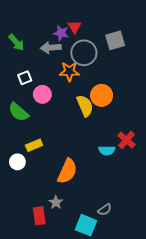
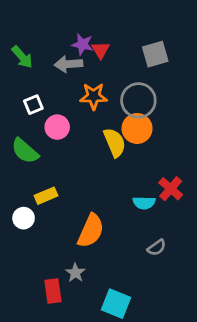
red triangle: (75, 27) -> (101, 50), moved
gray circle: (84, 53) -> (138, 100), moved
gray semicircle: (105, 210) -> (157, 248), moved

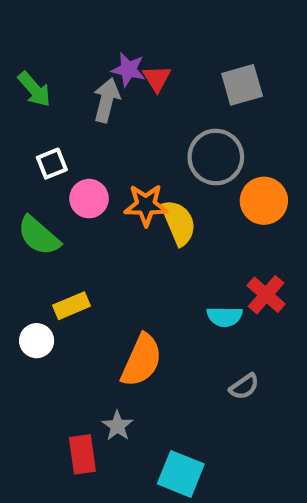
gray arrow: (68, 64) -> (107, 100), turned 108
orange star: (94, 96) -> (146, 205), moved
orange circle: (137, 128) -> (264, 201), moved

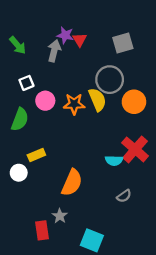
yellow semicircle: (179, 223) -> (97, 100), moved
green semicircle: (39, 236) -> (20, 119), turned -110
red cross: (266, 295) -> (135, 149), size x1.4

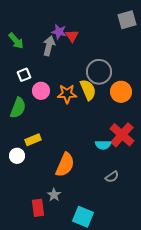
gray square: (123, 43) -> (127, 20), moved

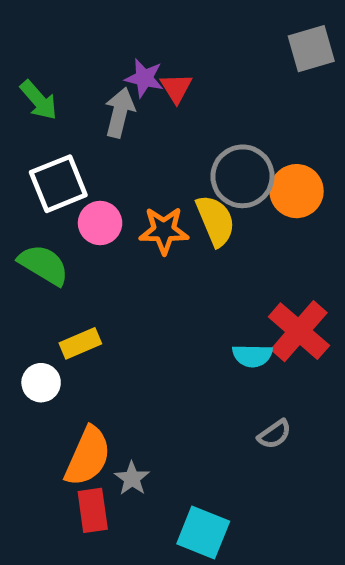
white square: (24, 75) -> (58, 184), size x1.6
orange circle: (121, 92) -> (297, 191), moved
green semicircle: (18, 108) -> (44, 265), turned -80
orange semicircle: (65, 165) -> (88, 456), moved

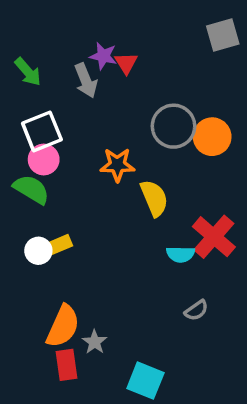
gray arrow: (120, 112) -> (86, 81), turned 144
yellow semicircle: (215, 221) -> (154, 198), moved
pink circle: (100, 223) -> (44, 159), moved
white circle: (41, 383) -> (38, 251), moved

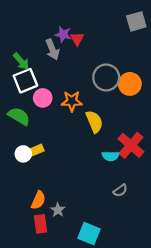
green arrow: (28, 72) -> (21, 61), moved
pink circle: (44, 159) -> (43, 98), moved
orange semicircle: (63, 326) -> (38, 200), size x0.7

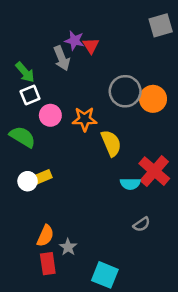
white square: (25, 81) -> (30, 95), size x0.7

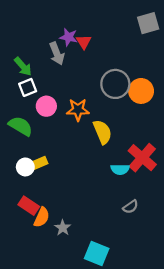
red rectangle: (48, 264) -> (29, 206), moved, turned -48

